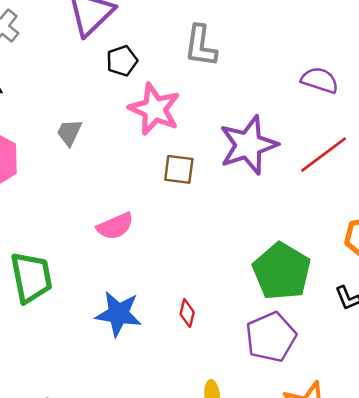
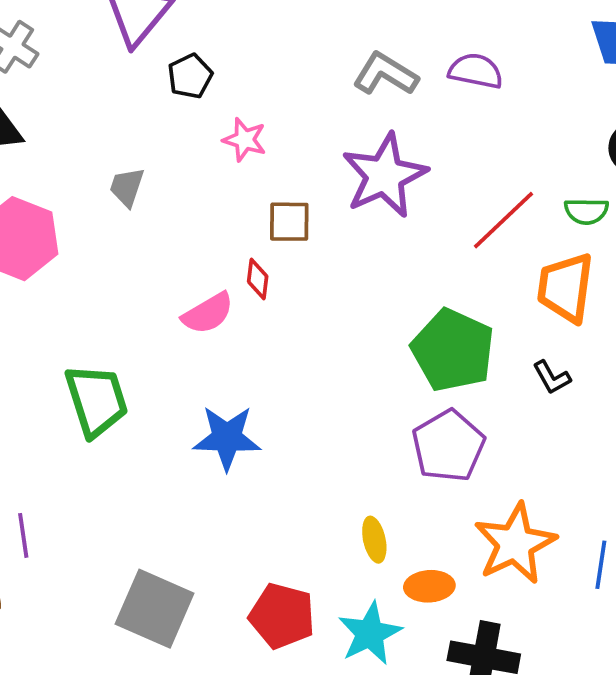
gray L-shape: (201, 46) -> (385, 74), moved, turned 120
pink star: (155, 109) -> (245, 140), size x0.6
red line: (324, 155) -> (503, 220), moved
red diamond: (187, 313) -> (258, 279), moved

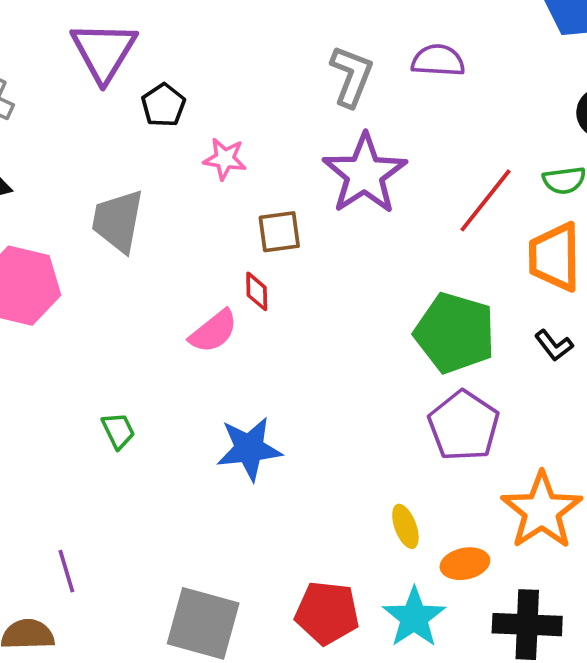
gray L-shape: (385, 74) -> (351, 76), turned 88
gray trapezoid: (127, 187) -> (118, 221), size x1.6
green trapezoid: (96, 400) -> (118, 431), size x0.5

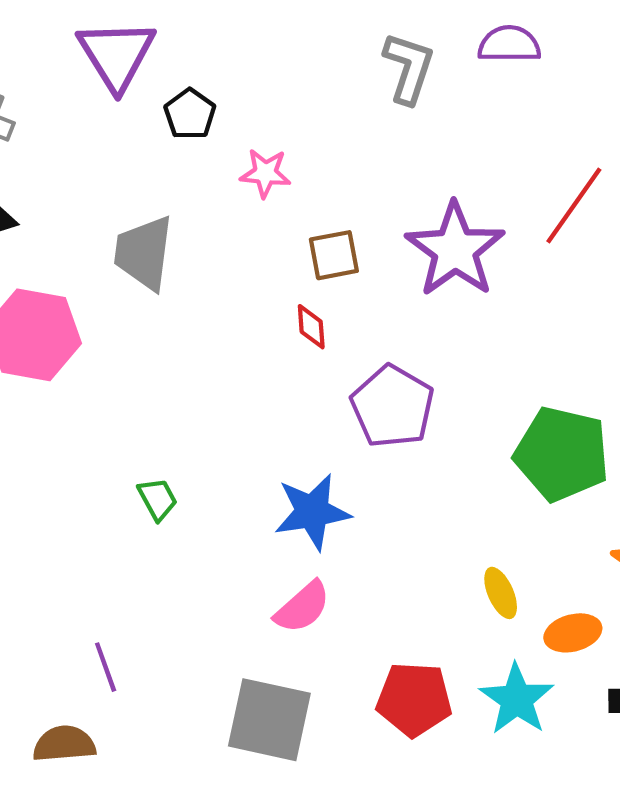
purple star: (365, 174) -> (455, 250), moved
pink semicircle: (213, 331) -> (302, 607), moved
green pentagon: (455, 333) -> (562, 454), moved
purple pentagon: (464, 426) -> (392, 407), moved

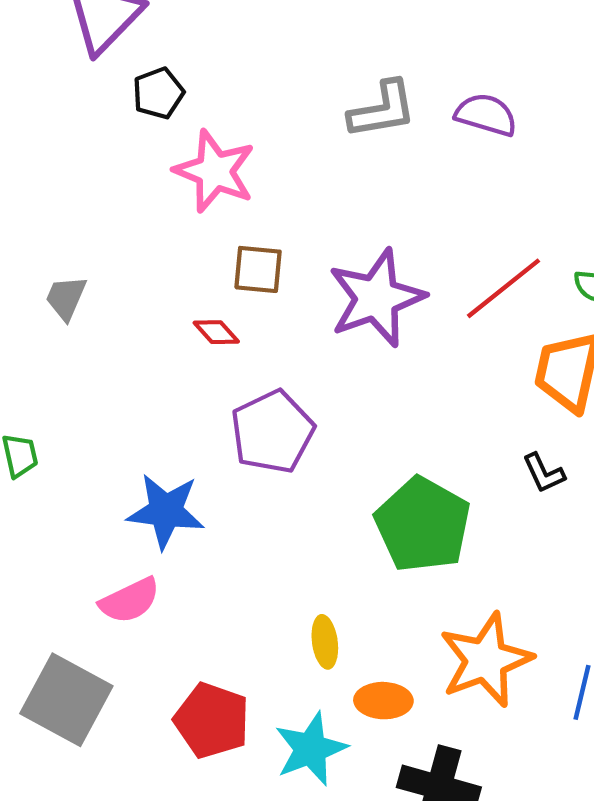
gray L-shape: (409, 68) -> (382, 110), turned 46
pink star: (265, 173) -> (215, 171), size x1.6
gray trapezoid: (144, 253) -> (66, 298), moved, size x0.6
red diamond: (311, 327) -> (216, 332), turned -54

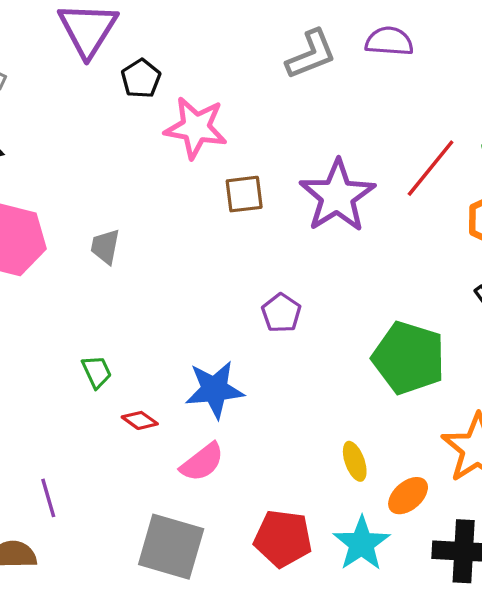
red diamond: (216, 332) -> (140, 420), moved
purple pentagon: (272, 432) -> (281, 313), size x0.6
orange ellipse: (383, 701) -> (408, 496), turned -30

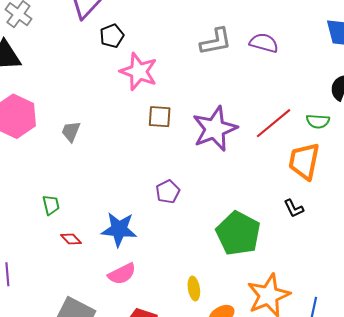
pink semicircle: (202, 462) -> (122, 274), moved

